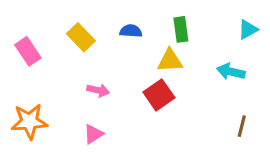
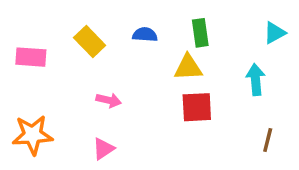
pink rectangle: (28, 51) -> (31, 57), turned -52
cyan arrow: (231, 72) -> (256, 80), turned 72
red square: (159, 95) -> (197, 107), moved, turned 32

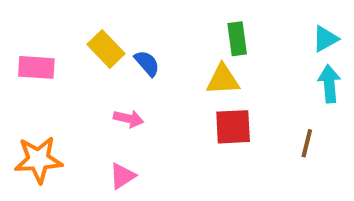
blue semicircle: (145, 35) -> (147, 63), moved, turned 45
cyan arrow: (256, 80) -> (329, 84), moved
brown line: (268, 140) -> (307, 143), moved

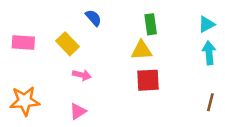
yellow rectangle: (106, 49) -> (68, 44), moved
blue semicircle: (147, 63) -> (93, 18), moved
brown line: (307, 143) -> (210, 102), moved

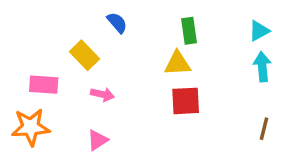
pink rectangle: (23, 43) -> (44, 85), moved

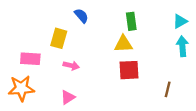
yellow rectangle: (84, 55) -> (59, 38), turned 60
brown line: (264, 129) -> (168, 89), moved

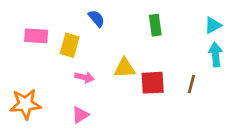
yellow triangle: (123, 44) -> (125, 68), moved
pink rectangle: (30, 59) -> (36, 36), moved
brown line: (168, 89) -> (191, 84), moved

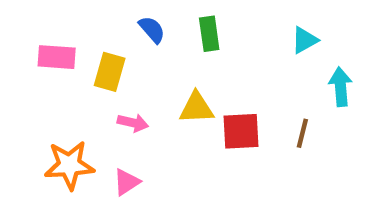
green rectangle: (155, 25) -> (209, 34), moved
cyan triangle: (213, 25) -> (305, 40), moved
orange star: (25, 104) -> (69, 165), moved

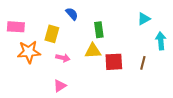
green rectangle: (209, 34) -> (99, 30), moved
pink rectangle: (57, 57) -> (16, 27), moved
orange star: (69, 165) -> (29, 52), moved

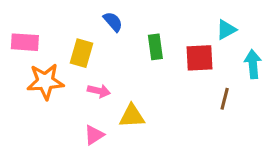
yellow triangle: (93, 51) -> (132, 116), moved
red square: (114, 62) -> (199, 58), moved

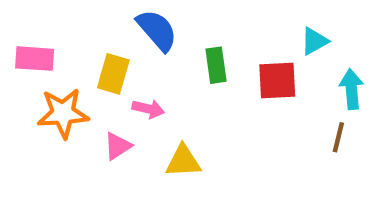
blue semicircle: (113, 22) -> (157, 30), size x1.5
pink arrow: (99, 91) -> (148, 109), moved
brown line: (225, 99) -> (338, 137), moved
pink triangle: (94, 135) -> (118, 146), moved

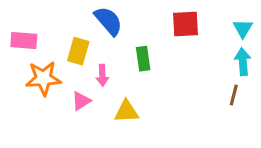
cyan triangle: (314, 41) -> (243, 28), moved, turned -30
green rectangle: (216, 65) -> (143, 59), moved
red square: (277, 80) -> (185, 24), moved
pink arrow: (148, 109) -> (102, 75), turned 75

